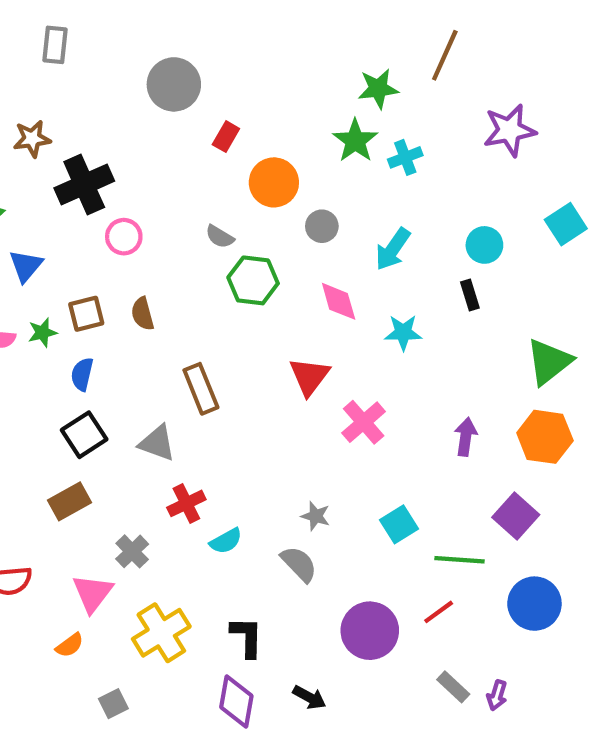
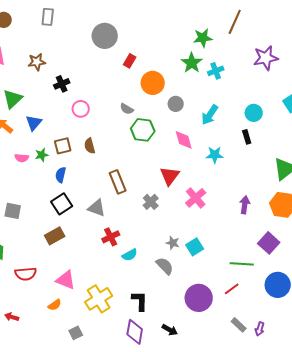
black cross: (84, 185) -> (62, 84), size x0.6
cyan square: (399, 524) -> (195, 247), moved
gray cross: (132, 551) -> (151, 202), moved
pink triangle: (93, 593) -> (66, 280), turned -45

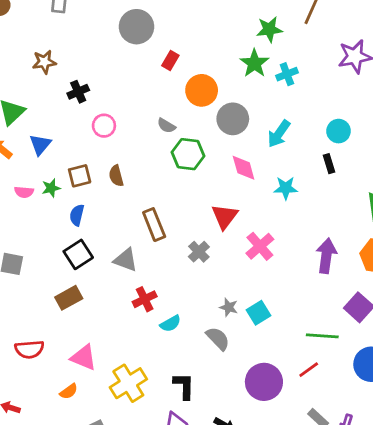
gray circle: (176, 104) -> (233, 119), size x1.5
purple arrow: (245, 205) -> (326, 256), size x1.4

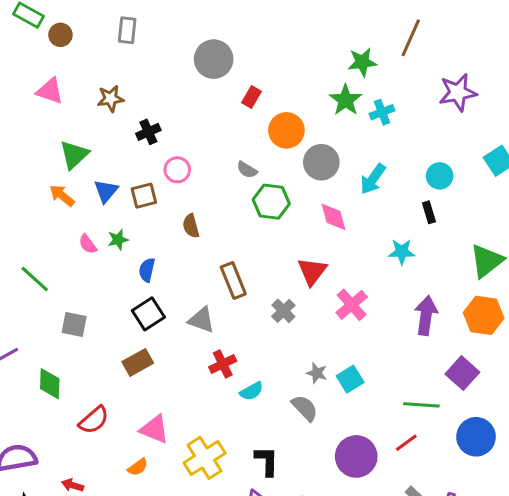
brown square: (80, 176) -> (144, 196), moved
cyan star: (286, 188) -> (402, 252), moved
pink semicircle: (24, 192) -> (88, 244), turned 48
red semicircle: (29, 349) -> (94, 420), turned -36

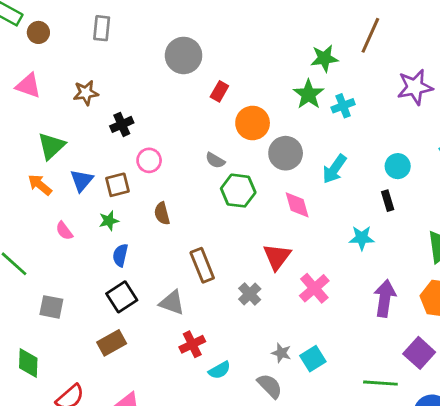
green star: (118, 240) -> (109, 221), moved

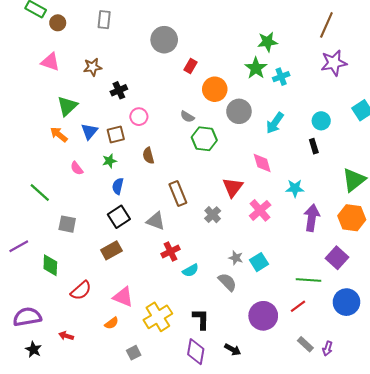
brown line: (370, 35) -> (326, 25), moved
pink diamond: (297, 205) -> (262, 163), moved
cyan star: (362, 238) -> (295, 188), moved

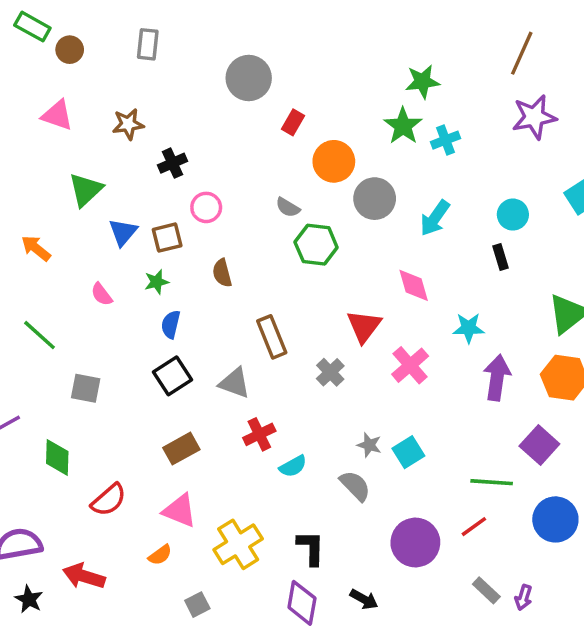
orange arrow: (59, 135) -> (36, 248), moved
brown rectangle: (111, 250) -> (181, 449), moved
red arrow: (66, 336) -> (84, 576), size x1.6

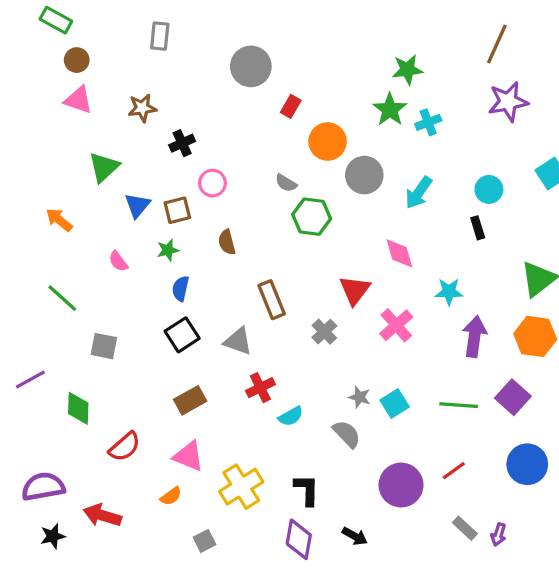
brown circle: (70, 50) -> (77, 60), moved
green line: (492, 482) -> (459, 405), moved
black star: (29, 599) -> (53, 536), turned 30

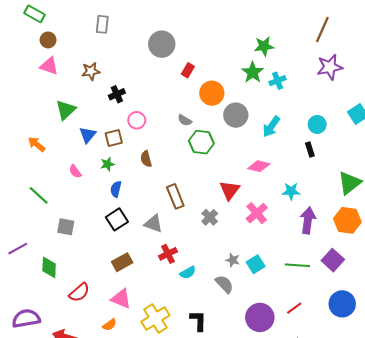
pink diamond: (399, 253) -> (259, 166), turned -60

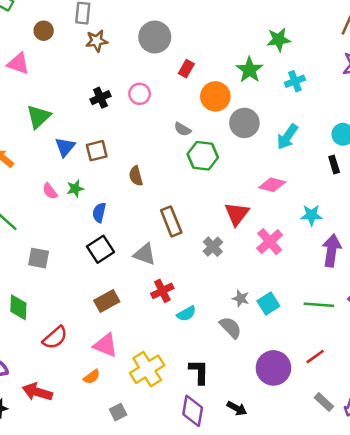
brown circle: (48, 40) -> (44, 31), moved
brown star: (91, 71) -> (97, 41), moved
green star: (252, 72) -> (249, 70), moved
pink circle: (137, 120) -> (140, 94), moved
green star: (107, 164) -> (75, 189), moved

